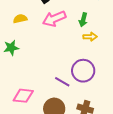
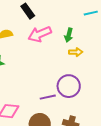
purple line: (62, 82) -> (48, 97), turned -42

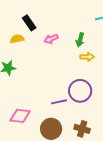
black rectangle: (28, 11) -> (29, 23), moved
pink arrow: (40, 34) -> (51, 39), size x0.6

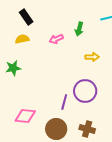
black rectangle: (29, 23) -> (26, 17), moved
green arrow: (80, 40) -> (79, 29), moved
purple line: (59, 102) -> (64, 102), turned -63

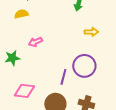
pink arrow: (56, 39) -> (35, 42), moved
green star: (13, 68) -> (12, 58), moved

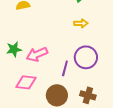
yellow arrow: (91, 32) -> (81, 23), moved
pink arrow: (35, 42) -> (37, 54), moved, size x1.5

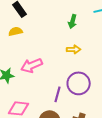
pink arrow: (37, 54) -> (32, 65), moved

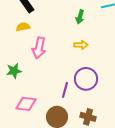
pink arrow: (32, 65) -> (39, 48), moved, turned -55

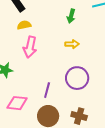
yellow semicircle: (23, 27) -> (24, 25), moved
purple line: (65, 90) -> (47, 90), moved

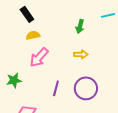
pink arrow: (30, 47) -> (39, 57), turned 30
purple line: (47, 90) -> (56, 88), moved

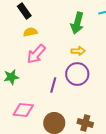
green arrow: (80, 26) -> (77, 23), size x1.5
purple circle: (86, 88) -> (77, 74), moved

